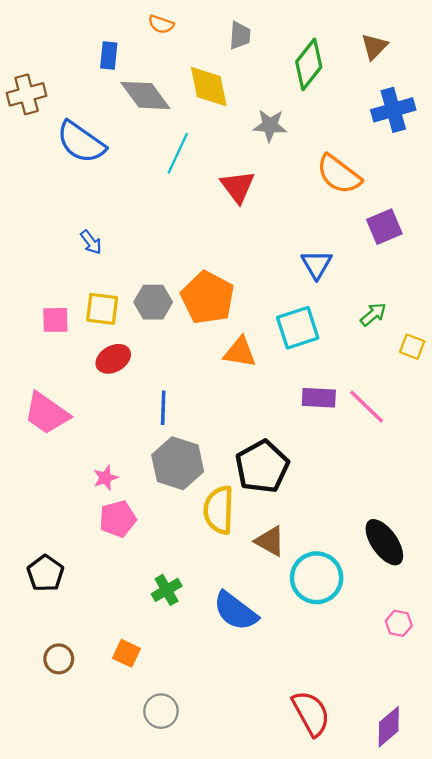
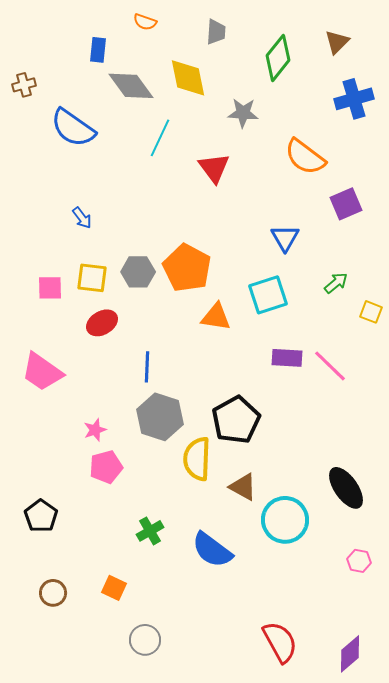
brown cross: (27, 94) -> (24, 85), size x0.7

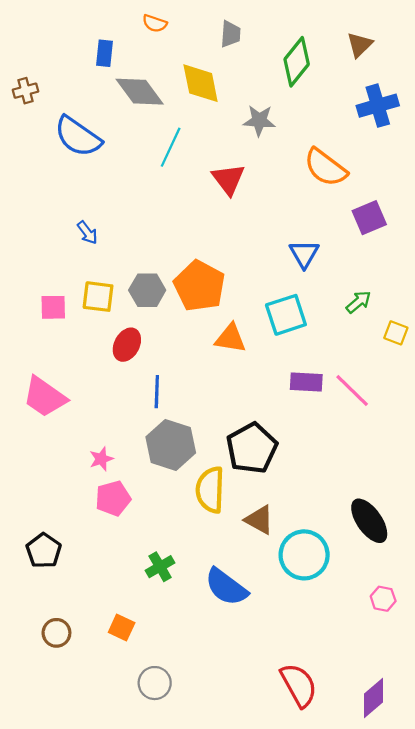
red ellipse: (102, 323) -> (127, 345), moved, turned -32

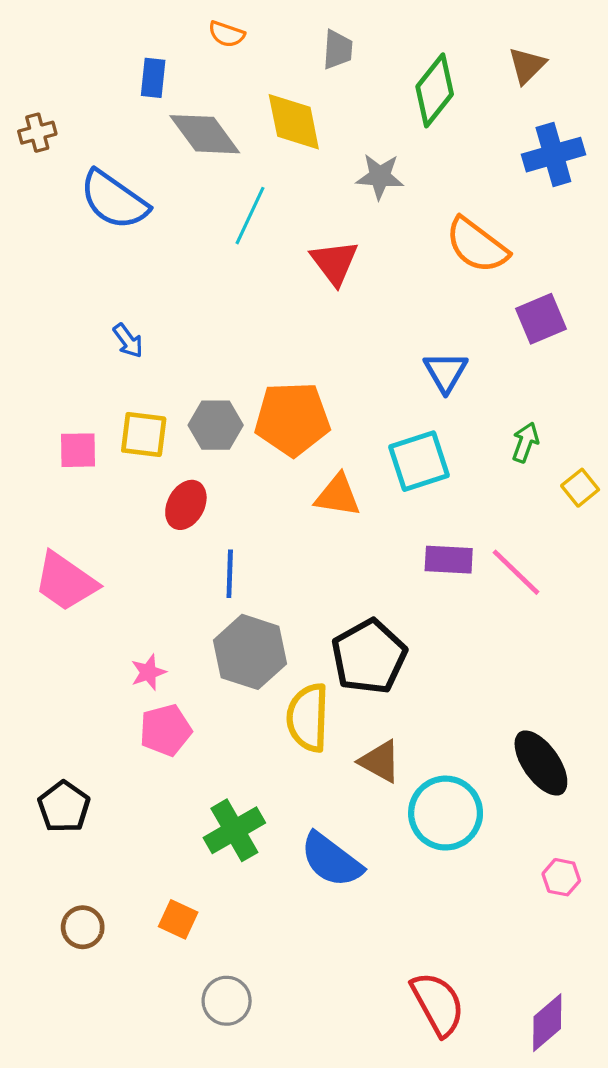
orange pentagon: (199, 286) -> (292, 419), turned -30
green arrow: (359, 302) -> (525, 442), turned -30
yellow square: (396, 333) -> (580, 488), turned 30
green cross: (160, 567) -> (234, 830), size x1.4

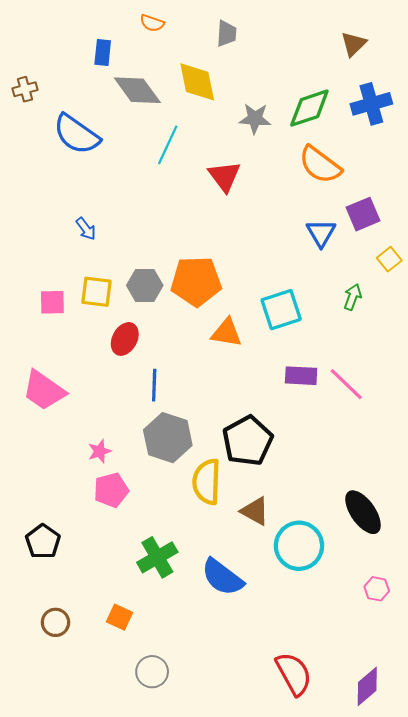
green diamond: (435, 90) -> (309, 108), moved, turned 33
blue triangle: (446, 372) -> (321, 233), moved
yellow square: (580, 488) -> (389, 259), moved

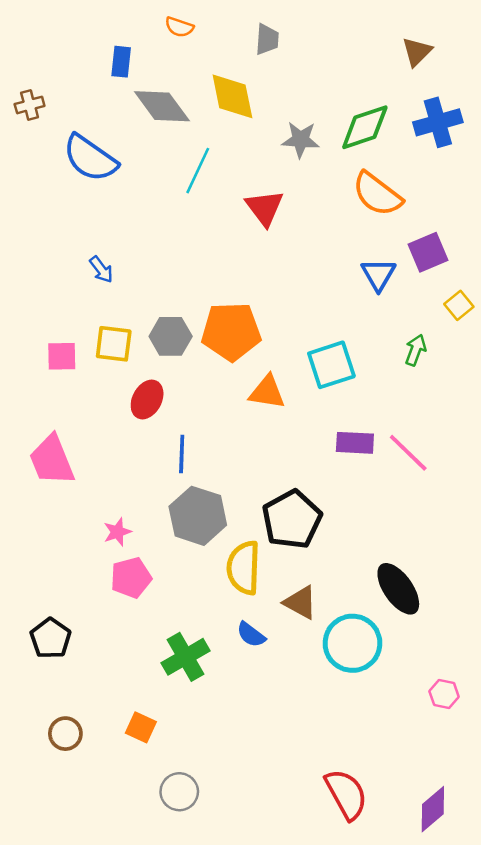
pink trapezoid: (44, 390) -> (52, 460), turned 33
black ellipse: (363, 512) -> (398, 589), moved
blue semicircle: (222, 577) -> (251, 635), moved, size x0.6

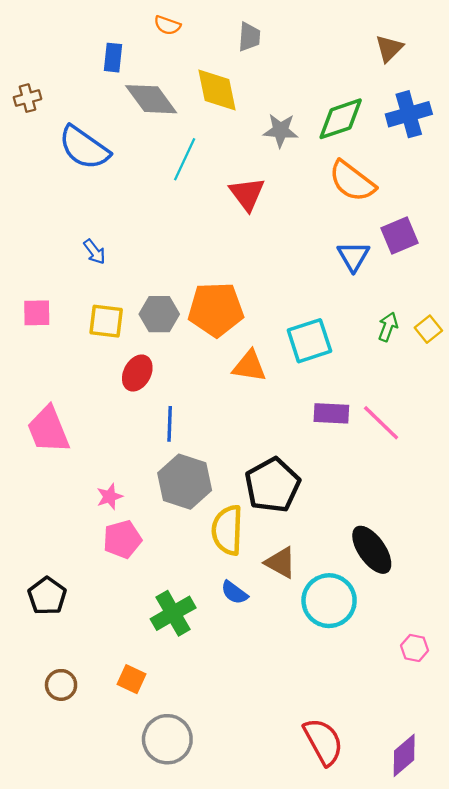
yellow square: (459, 305) -> (428, 329), moved
pink square: (62, 356) -> (37, 313), moved
gray circle: (179, 792) -> (167, 739), size x1.4

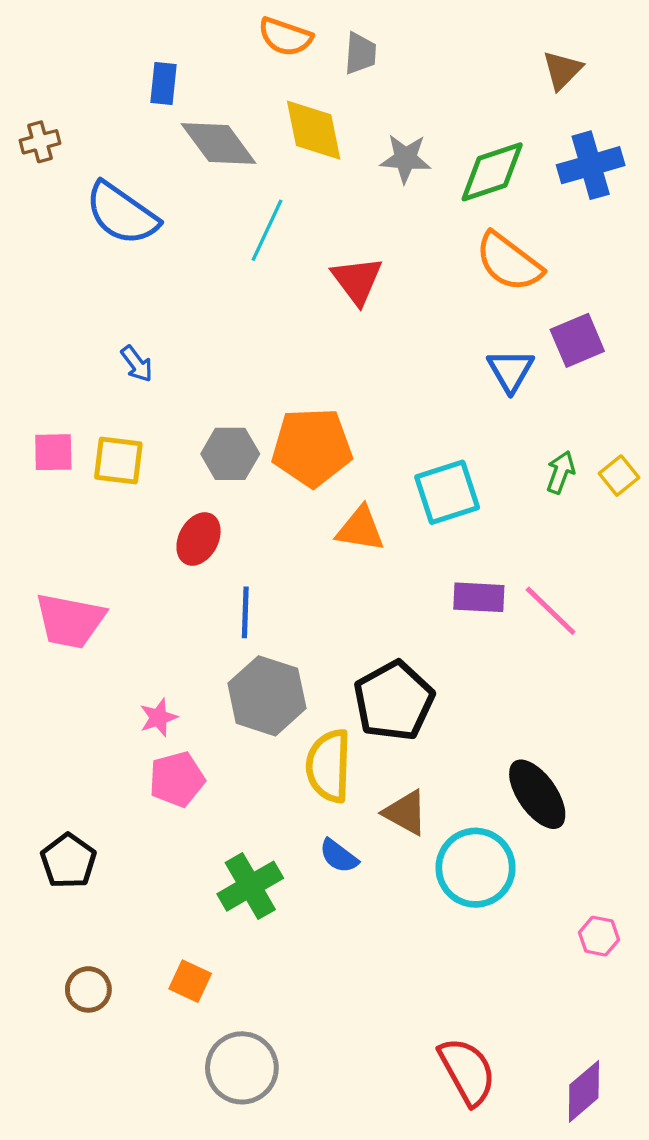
orange semicircle: (167, 25) -> (285, 37), moved, size x1.4
gray star: (281, 130) -> (405, 159), moved
yellow square: (106, 321) -> (118, 461), moved
pink trapezoid: (48, 430) -> (70, 621), turned -57

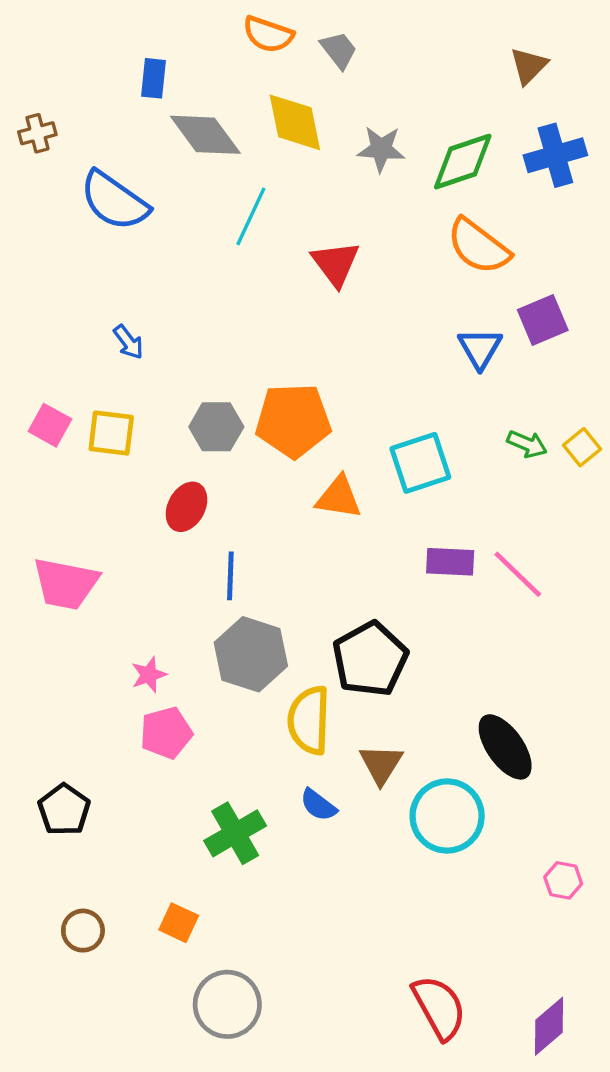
gray trapezoid: (360, 53) -> (339, 50), turned -42
pink square: (53, 452) -> (50, 425), turned 30
green arrow: (561, 472) -> (527, 444), turned 93
brown triangle: (405, 813) -> (381, 764), turned 33

